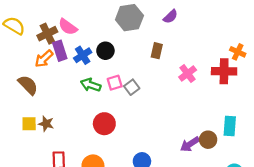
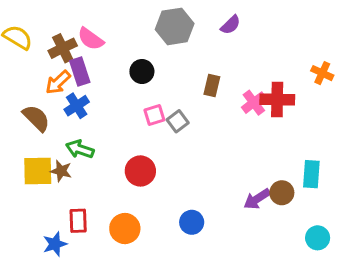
brown rectangle: (157, 51) -> (212, 85), moved
blue cross: (83, 55) -> (77, 106), moved
red cross: (224, 71) -> (277, 99), moved
green arrow: (91, 85) -> (80, 149), moved
yellow square: (29, 124) -> (38, 171), size x1.5

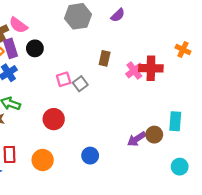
black circle: (142, 72) -> (35, 48), moved

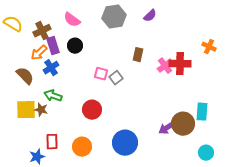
pink semicircle: (18, 25) -> (72, 20), moved
pink square: (64, 79) -> (101, 74), turned 32
brown circle: (154, 135) -> (183, 124), size x1.5
blue circle: (90, 156) -> (125, 143), size x1.6

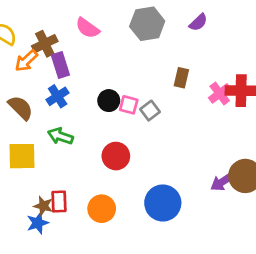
black circle: (75, 46) -> (109, 101), moved
orange arrow: (39, 53) -> (26, 61), moved
brown star: (41, 110) -> (43, 206), moved

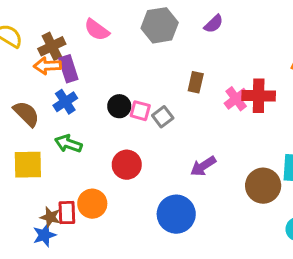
orange arrow: (26, 61) -> (47, 66), moved, turned 40
purple arrow: (223, 182) -> (203, 166), moved
orange circle: (102, 209) -> (92, 204), moved

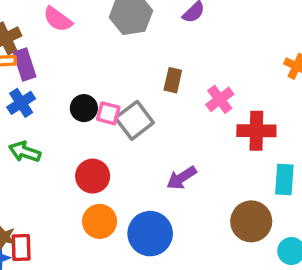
red cross: (259, 96) -> (256, 131), moved
gray square: (163, 117) -> (134, 120), size x1.5
brown circle: (263, 186) -> (251, 221), moved
orange circle: (92, 204) -> (100, 221), moved
red rectangle: (67, 213) -> (21, 248), moved

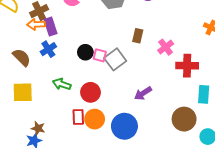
green arrow: (25, 152) -> (62, 84), moved
red rectangle: (21, 248) -> (78, 117), moved

